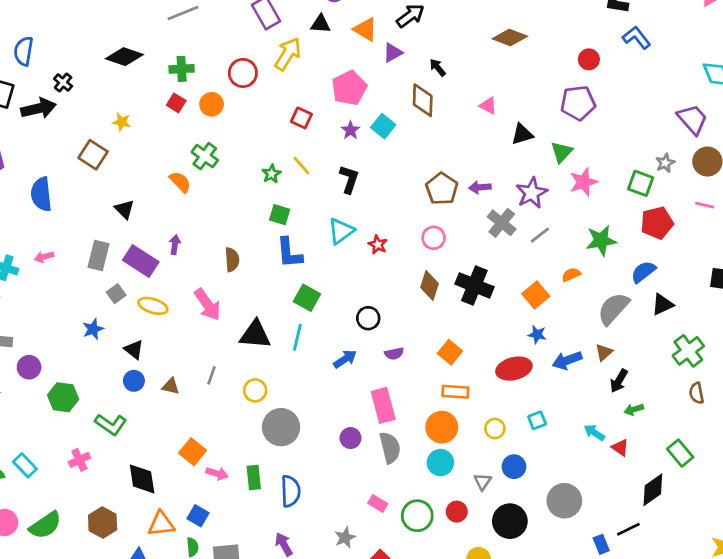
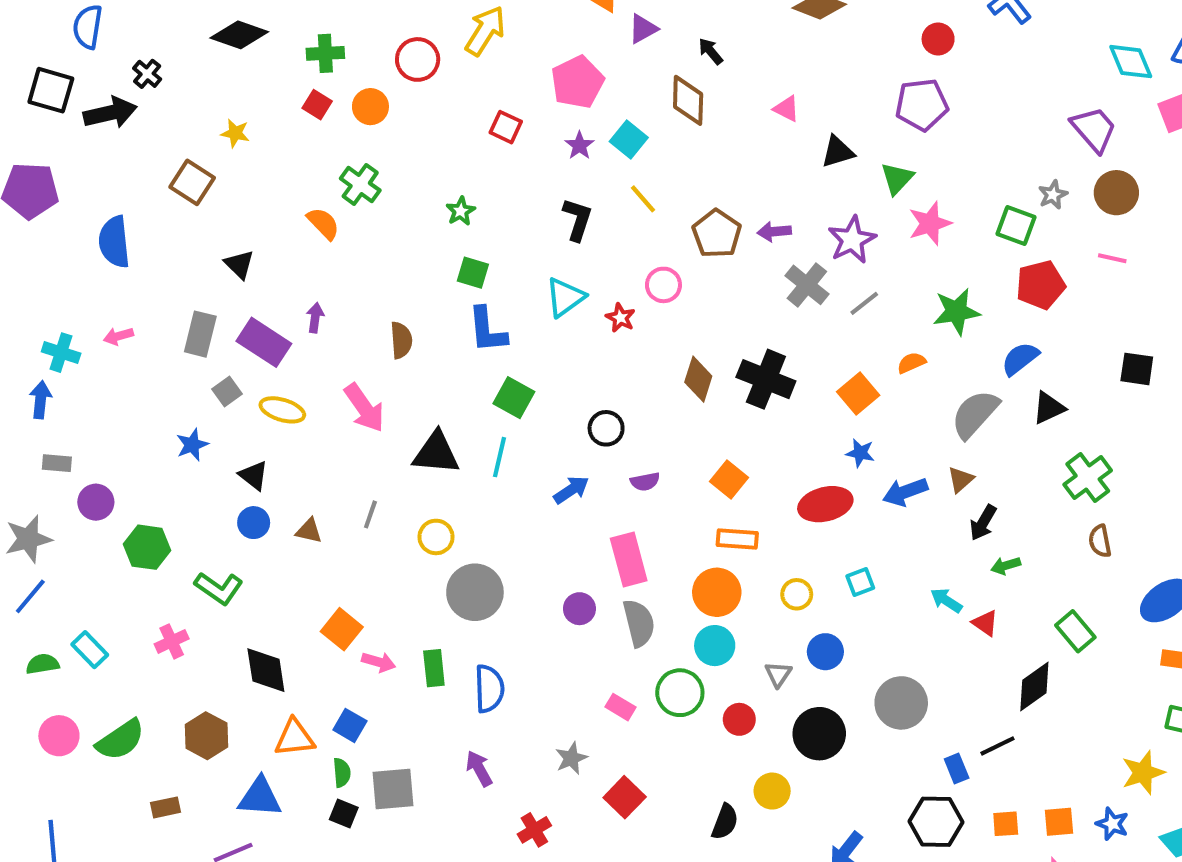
yellow line: (301, 166) -> (643, 199), moved
pink circle: (434, 238) -> (663, 285), moved
green circle: (417, 516) -> (680, 693), moved

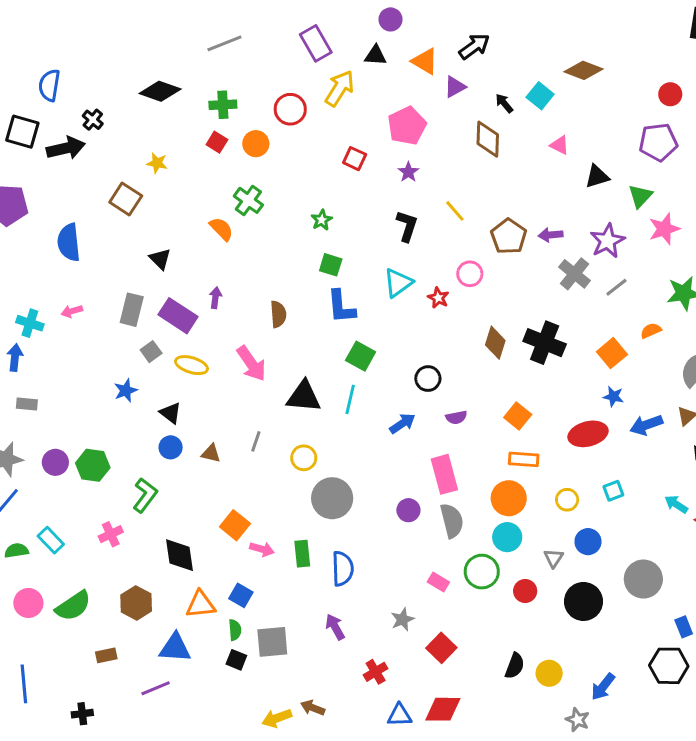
cyan square: (629, 139) -> (540, 96), moved
purple circle: (96, 502) -> (55, 462), moved
green L-shape: (219, 588) -> (145, 495), turned -88
yellow circle: (772, 791) -> (549, 673), moved

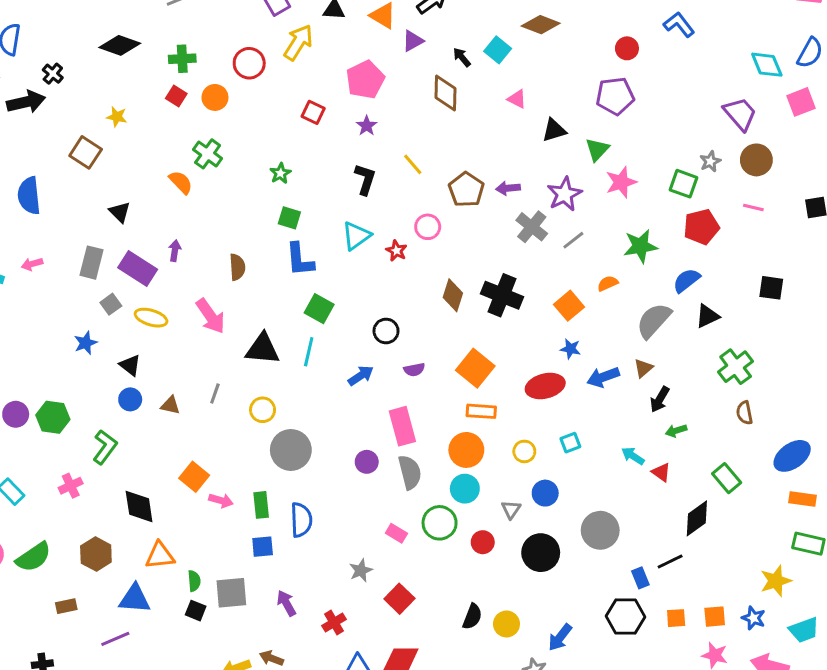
orange square: (518, 416) -> (475, 368), size x1.4
blue square: (241, 595) -> (263, 547), moved, turned -35
purple arrow: (335, 627) -> (286, 603), moved

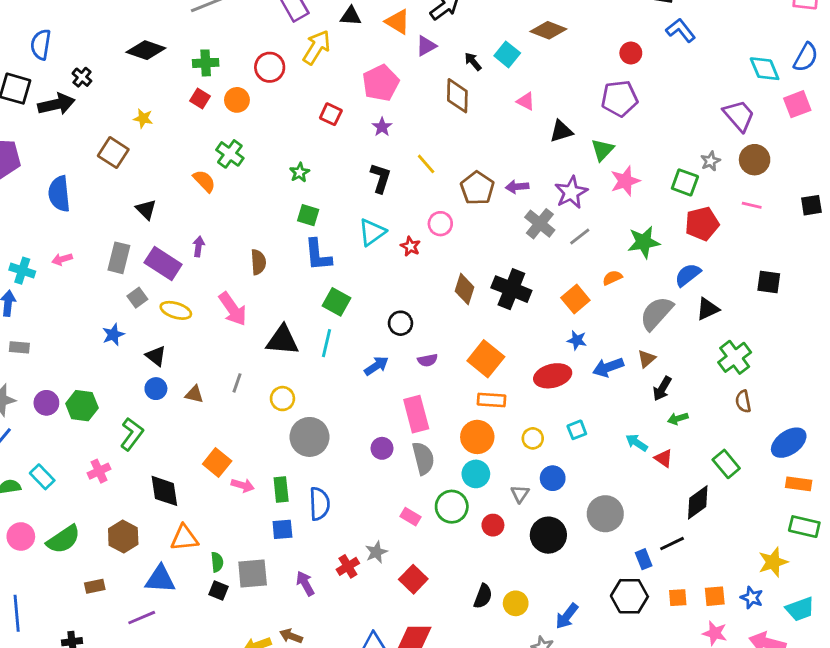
red cross: (334, 622) -> (348, 566), moved

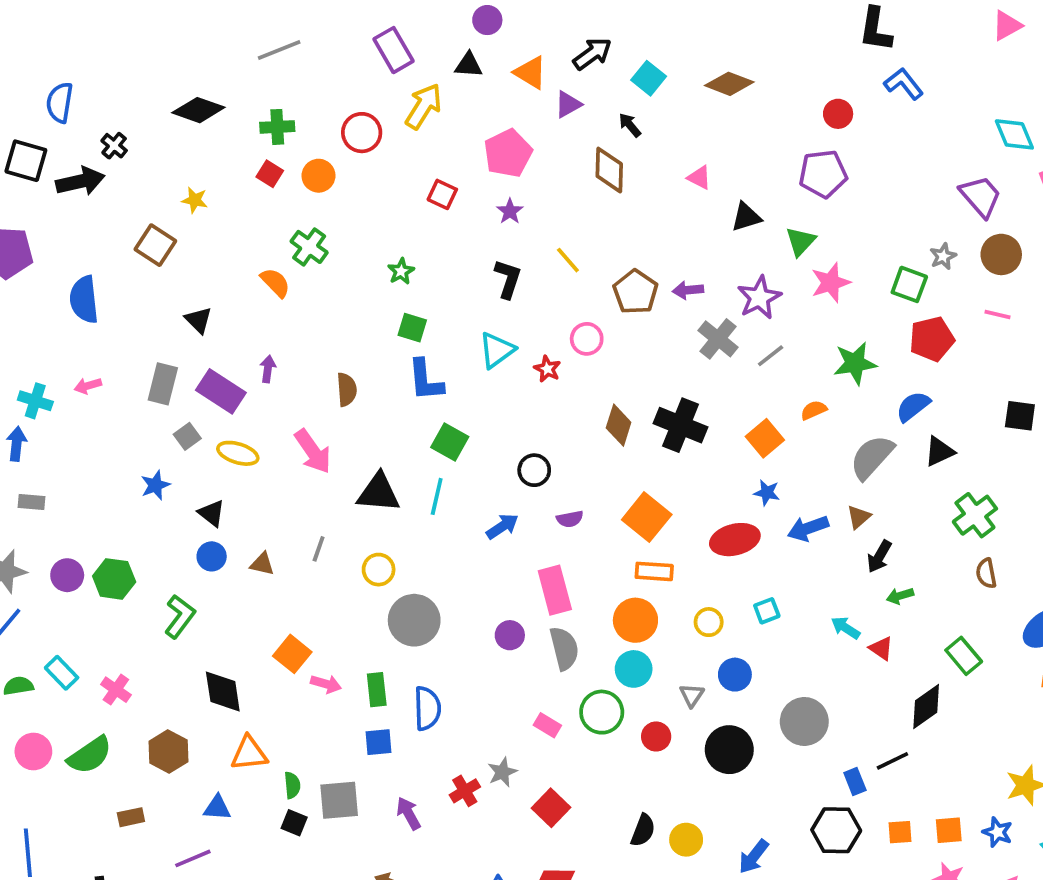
cyan square: (507, 54) -> (649, 78), moved
pink cross: (99, 471) -> (116, 690), moved, turned -30
blue triangle: (160, 579) -> (217, 808), size x0.7

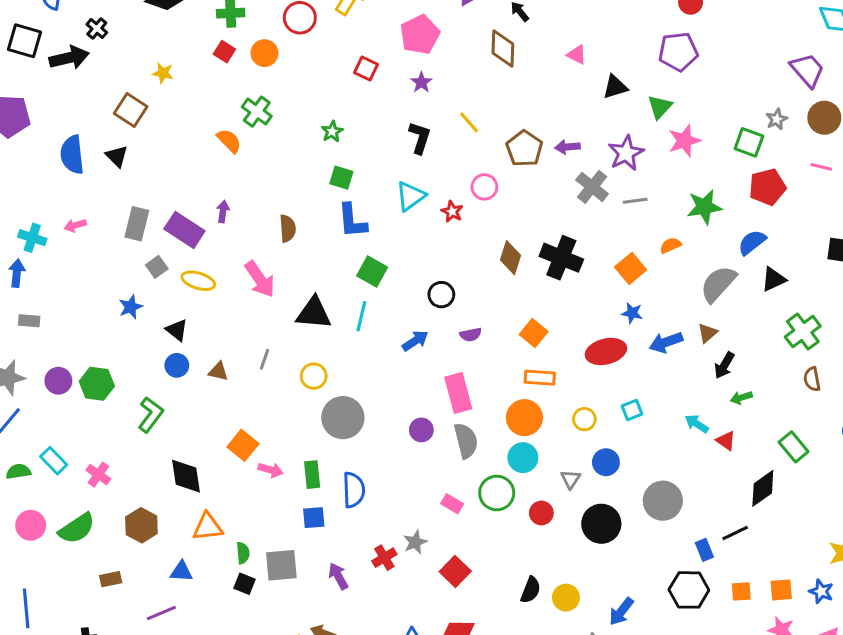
black triangle: (198, 320) -> (117, 156), moved
gray line: (771, 356) -> (635, 201), turned 30
orange square: (647, 517) -> (534, 333), size x0.7

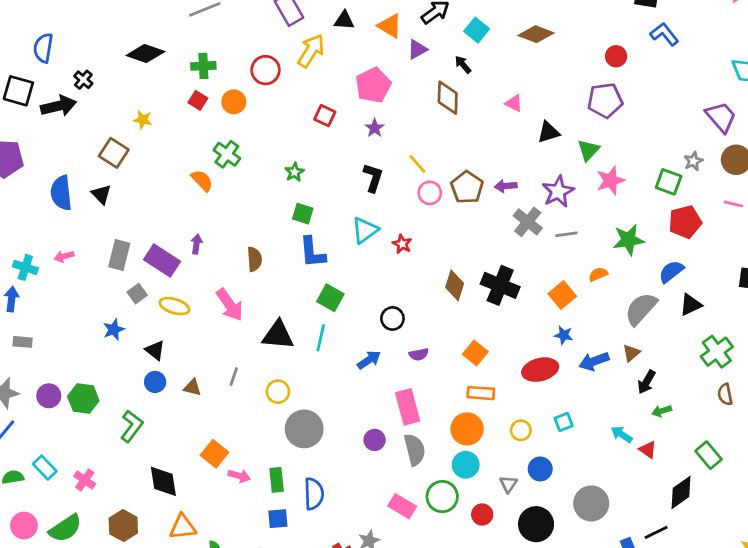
pink circle: (484, 187) -> (430, 193), moved
pink rectangle: (452, 504) -> (402, 506), size x1.4

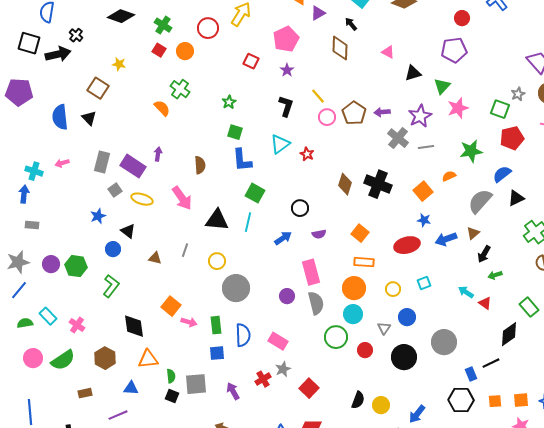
green cross: (203, 66) -> (163, 25), turned 36
blue circle: (155, 382) -> (113, 249), moved
pink rectangle: (402, 506) -> (278, 341), moved

